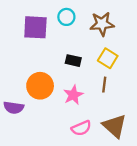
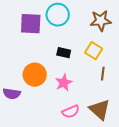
cyan circle: (66, 17) -> (58, 15), size x1.5
brown star: (102, 24) -> (101, 21), moved
brown line: (104, 85) -> (103, 74), moved

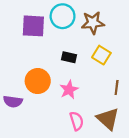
brown star: (101, 21) -> (93, 23), moved
brown line: (103, 74) -> (117, 87), moved
pink semicircle: (71, 112) -> (77, 121), turned -84

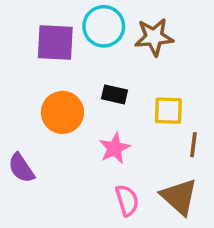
yellow square: (101, 55) -> (168, 111), moved, turned -30
orange circle: (38, 81) -> (62, 112), moved
purple semicircle: (13, 102) -> (21, 168), turned 48

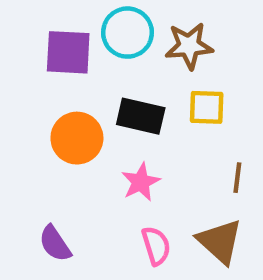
black rectangle: (114, 94) -> (141, 116), size x1.5
yellow square: (168, 111) -> (207, 107), moved
purple semicircle: (21, 168) -> (55, 244), moved

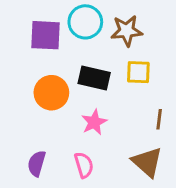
purple semicircle: (55, 244) -> (37, 163), turned 50
pink semicircle: (156, 246) -> (84, 165), moved

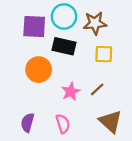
black rectangle: (94, 78) -> (64, 46), moved
brown line: (159, 119) -> (97, 89), moved, turned 40

